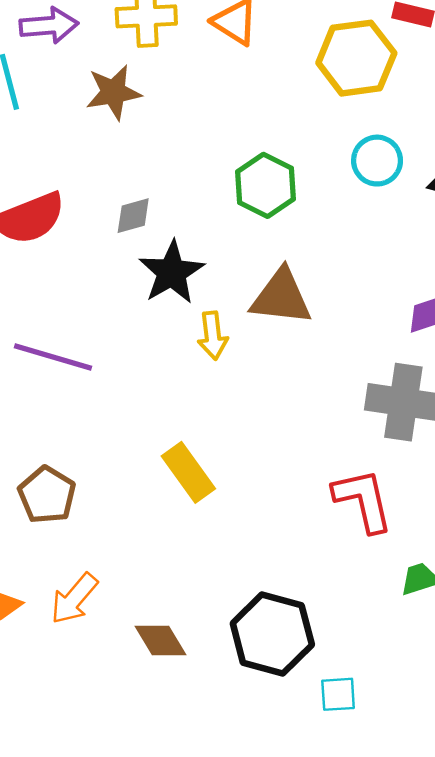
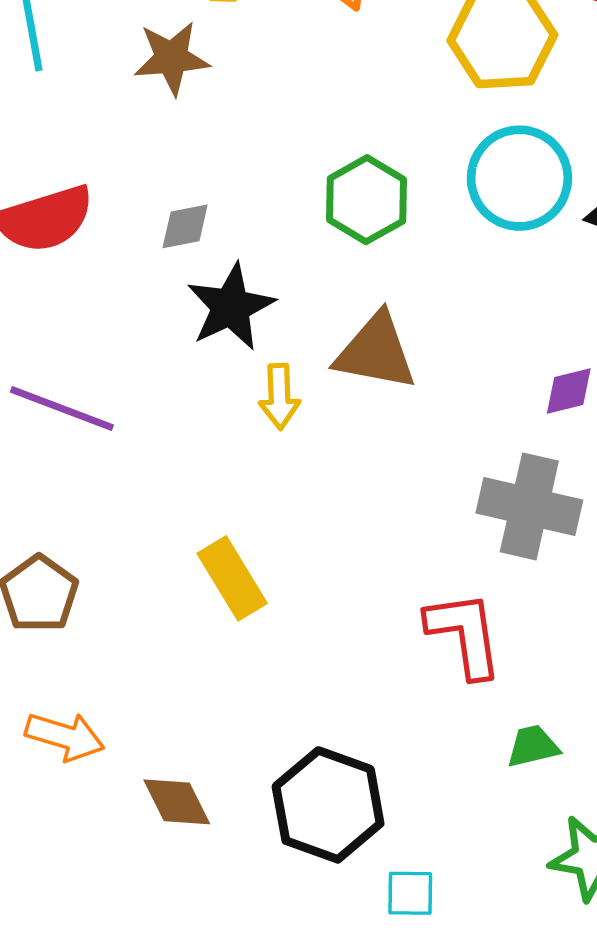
cyan circle: (377, 161) -> (519, 178), size x1.5
orange arrow: (74, 599) -> (65, 736), turned -118

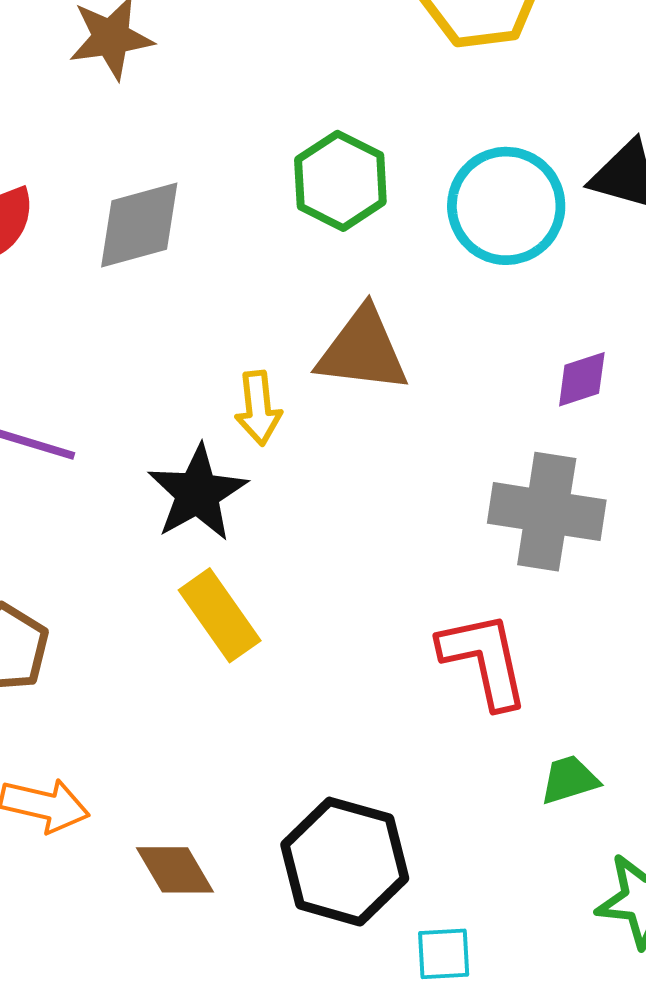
cyan circle: (519, 178) -> (506, 206), moved
gray diamond: (185, 226) -> (139, 225), size x1.6
black star: (231, 307) -> (197, 493), moved

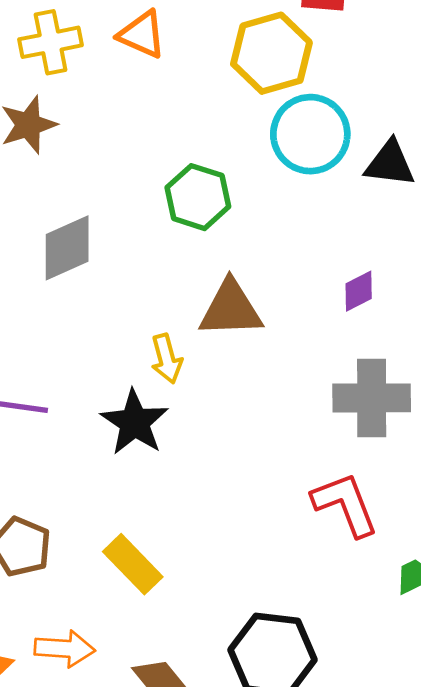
cyan circle: (506, 206) -> (310, 134), moved
purple diamond: (582, 379) -> (359, 291), moved
yellow rectangle: (220, 615) -> (133, 564), moved

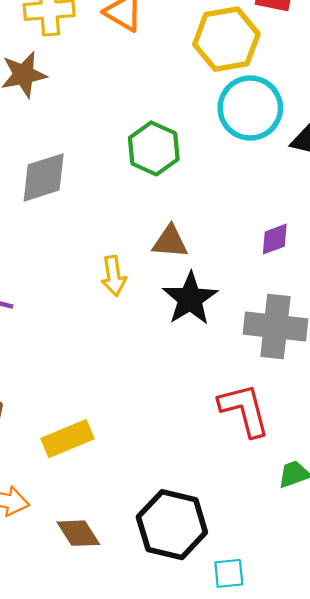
brown triangle: (231, 309) -> (170, 242), size x0.7
black star: (135, 422) -> (190, 299), moved
yellow rectangle: (133, 564) -> (67, 439), turned -75

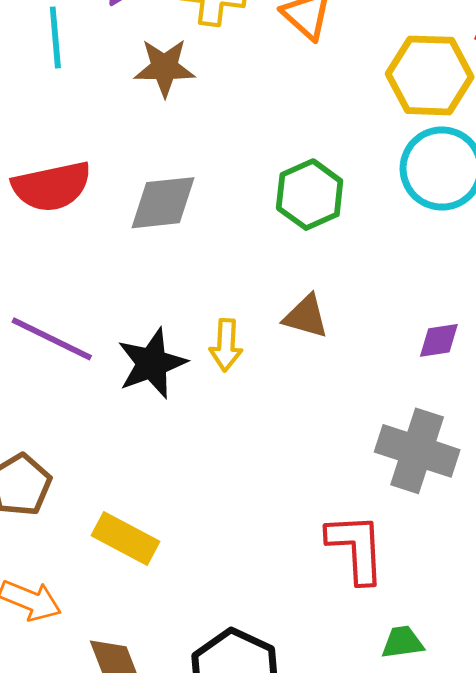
black star: (190, 299) -> (152, 363), moved
yellow rectangle: (67, 439) -> (125, 539), turned 39

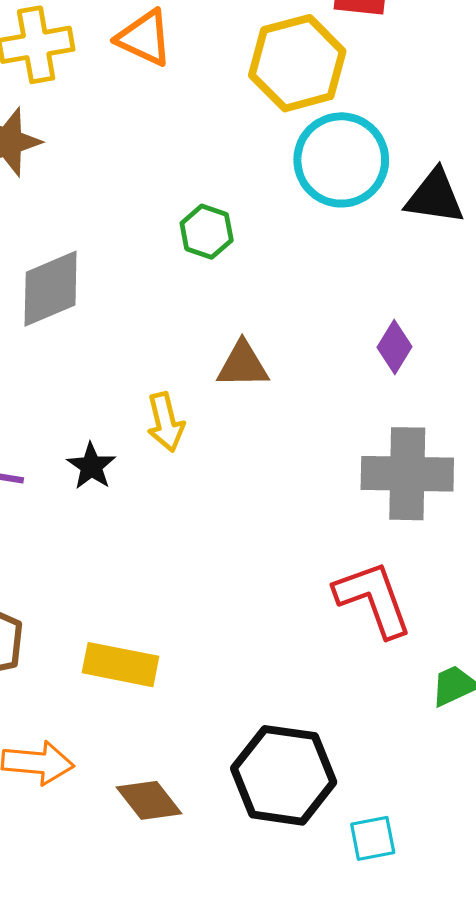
green hexagon: (310, 195) -> (207, 232), size x0.7
purple diamond: (439, 340) -> (395, 347), turned -33
black star: (152, 363) -> (91, 466), size x0.6

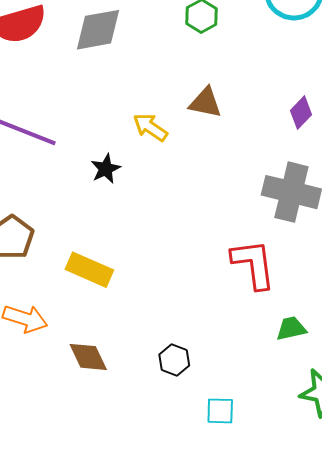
yellow arrow: (166, 422) -> (150, 127), turned 126
black star: (91, 466) -> (106, 169), moved
black hexagon: (284, 775) -> (174, 360), size x0.5

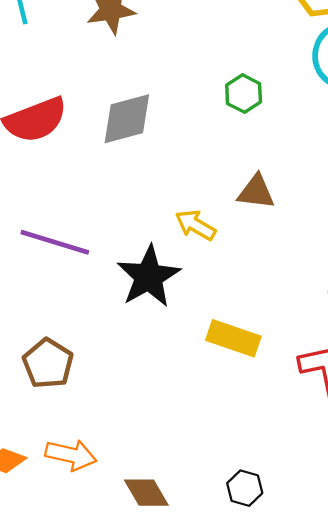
black star: (106, 169) -> (149, 277), size x1.8
yellow rectangle: (89, 270) -> (233, 338), moved

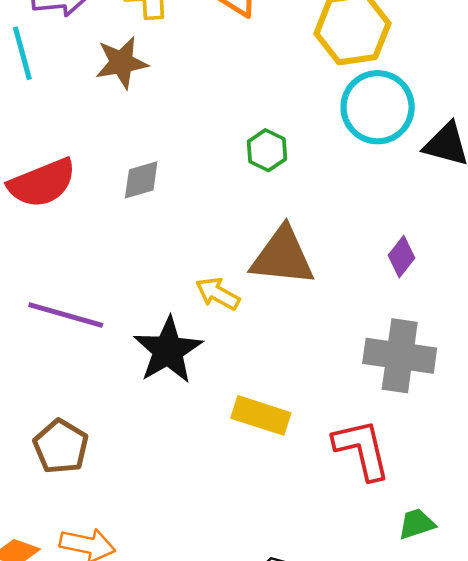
gray diamond: (127, 119) -> (141, 180), size x0.7
brown triangle: (256, 192) -> (283, 256), size x1.6

